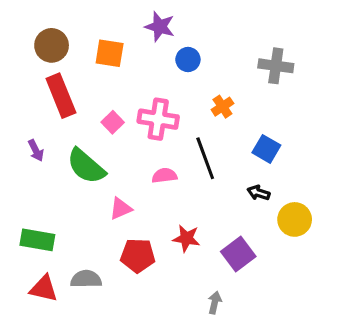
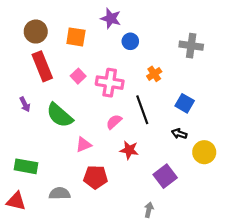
pink square: (113, 122) -> (78, 76), moved
pink semicircle: (164, 176) -> (114, 122), turned -35
red star: (186, 238) -> (129, 150), moved
red triangle: (44, 288) -> (16, 201), moved

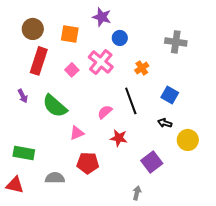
red rectangle: (42, 66) -> (39, 61), turned 40
pink cross: (110, 83) -> (101, 62), moved, turned 30

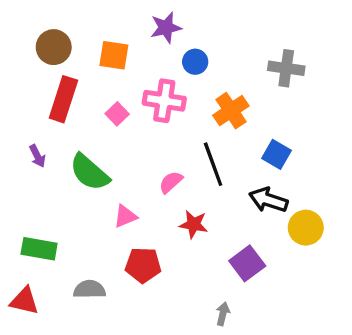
purple star: (102, 17) -> (166, 28), turned -30
pink cross: (101, 62) -> (164, 101), turned -30
orange cross: (142, 68) -> (231, 111), size x1.5
black arrow: (165, 123) -> (268, 200), size x1.6

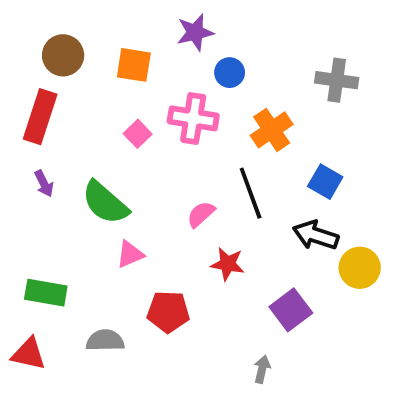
red rectangle: (63, 99) -> (40, 117), moved
pink triangle: (125, 216) -> (130, 254), moved

